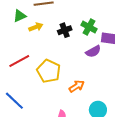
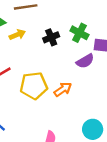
yellow pentagon: (49, 71) -> (34, 86), turned -30
orange arrow: (77, 86) -> (63, 89), moved

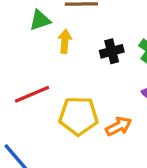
yellow arrow: (17, 35) -> (65, 41), turned -70

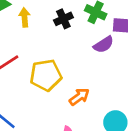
orange arrow: (119, 126) -> (79, 97), moved

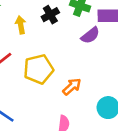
yellow arrow: (25, 17) -> (21, 25), moved

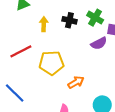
black cross: (50, 15) -> (69, 20), turned 32

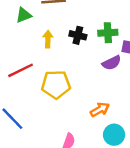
green cross: (95, 18) -> (108, 33), turned -35
orange arrow: (76, 82) -> (100, 110), moved

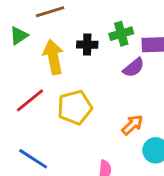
yellow arrow: (48, 39) -> (53, 57), size x1.6

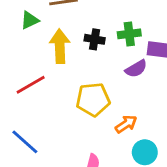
yellow pentagon: (75, 107) -> (93, 99), moved

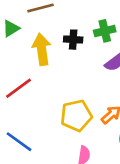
yellow pentagon: (93, 99) -> (76, 116), moved

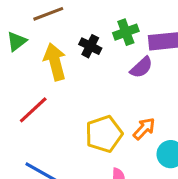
black cross: (73, 40) -> (90, 46), turned 30

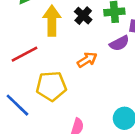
orange arrow: (144, 129) -> (87, 60), moved
yellow pentagon: (104, 134) -> (51, 86), moved

